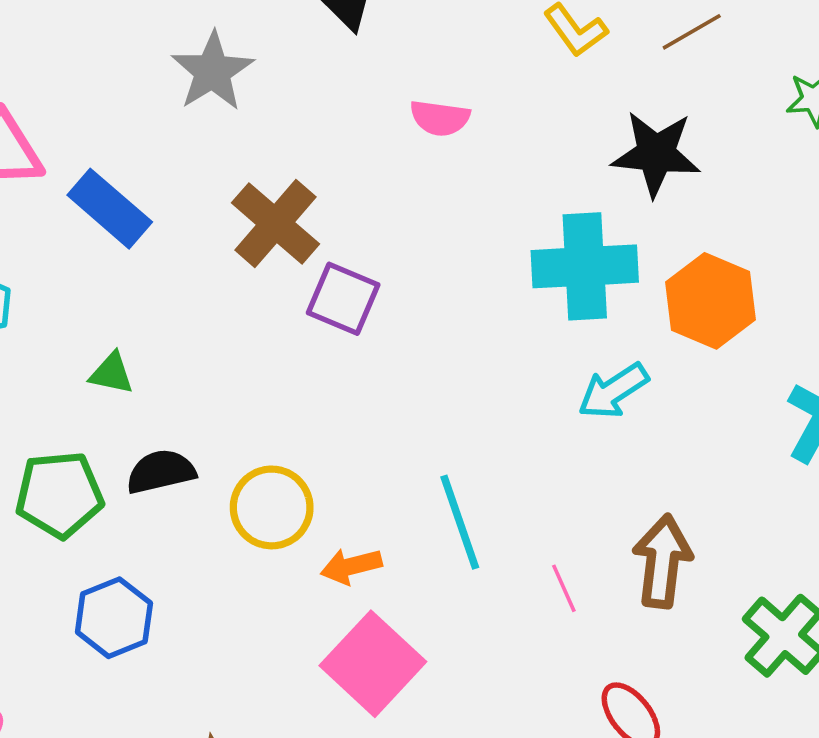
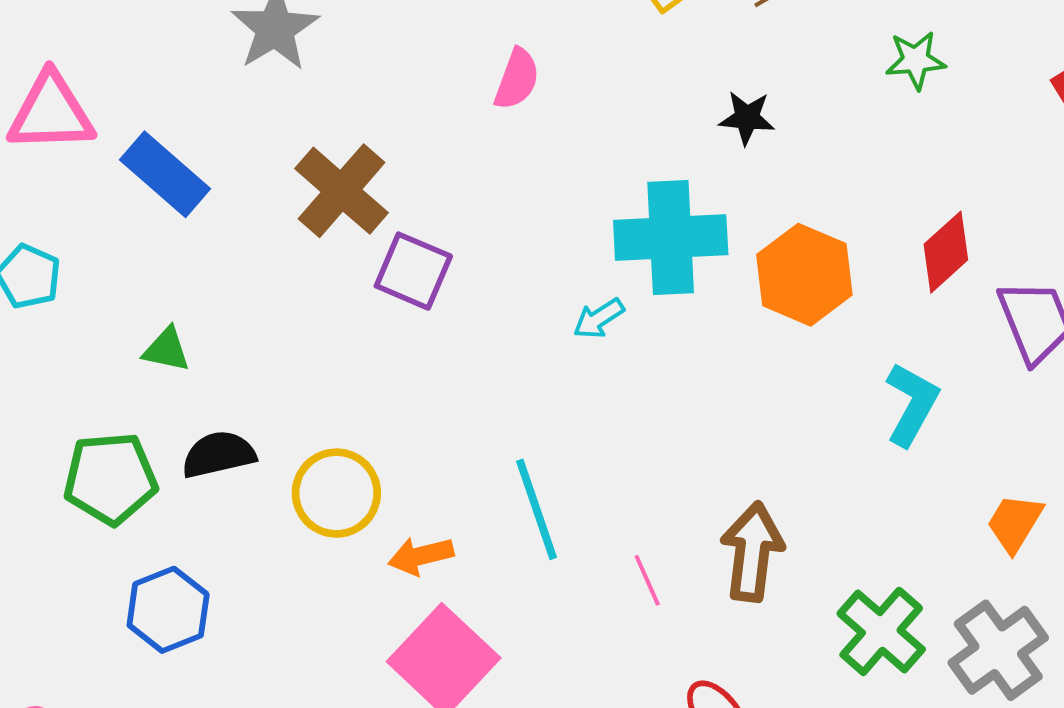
pink semicircle: (440, 118) -> (517, 79), turned -78
black star: (656, 154) -> (747, 118), size x0.6
cyan arrow: (613, 391) -> (599, 318), moved, size x0.7

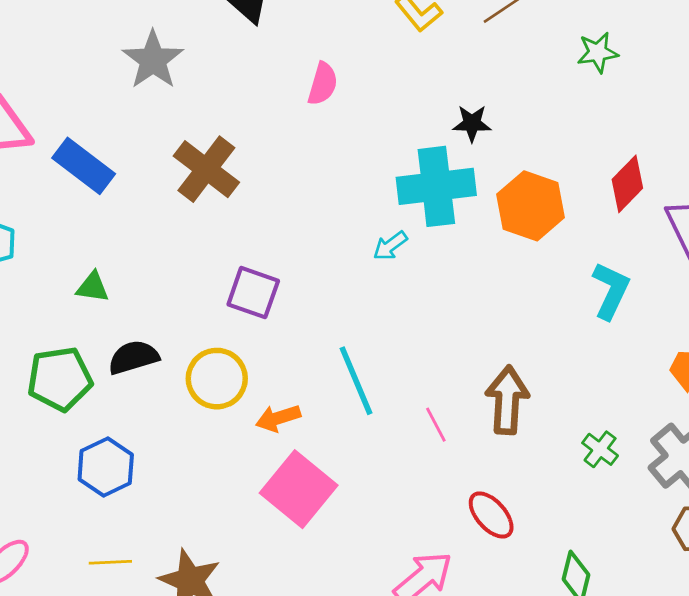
black star: (747, 118) -> (472, 123), moved
purple square: (413, 271) -> (253, 293), moved
green cross: (881, 631) -> (600, 449), size x0.6

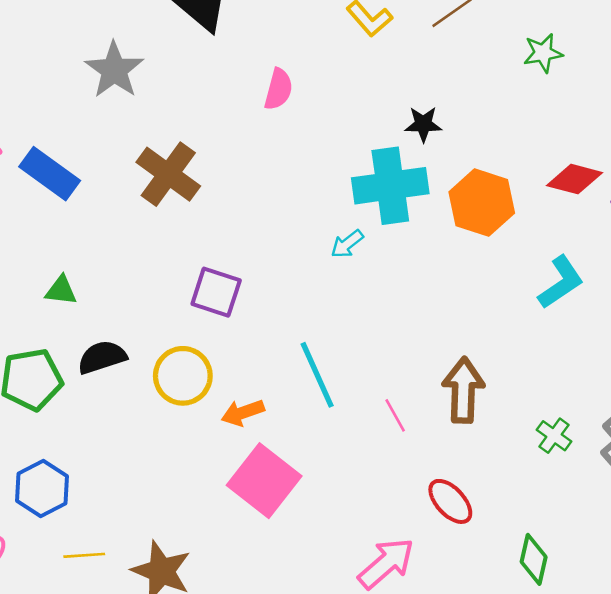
red diamond: (627, 184) -> (575, 179), turned 62
cyan L-shape: (611, 291) -> (561, 282), turned 32
blue hexagon: (106, 467) -> (42, 489), moved

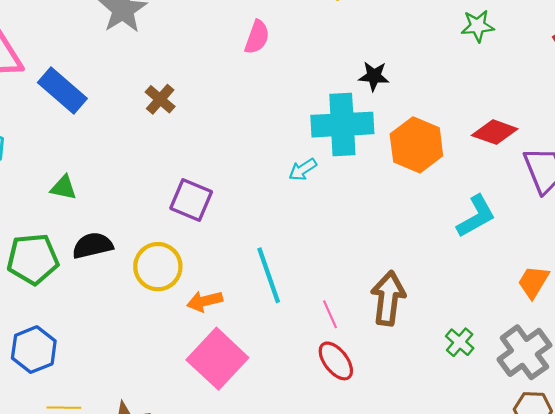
brown cross: (168, 174) -> (160, 99), size x0.6
red ellipse: (450, 501) -> (336, 361), moved

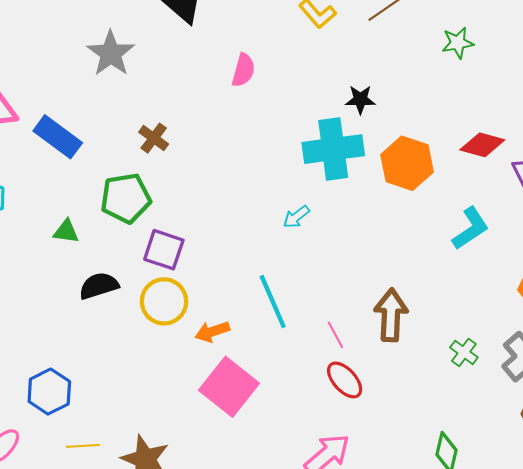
cyan arrow: (303, 170) -> (296, 217), moved
purple square: (191, 200) -> (164, 250), moved
green pentagon: (33, 259) -> (126, 198), moved

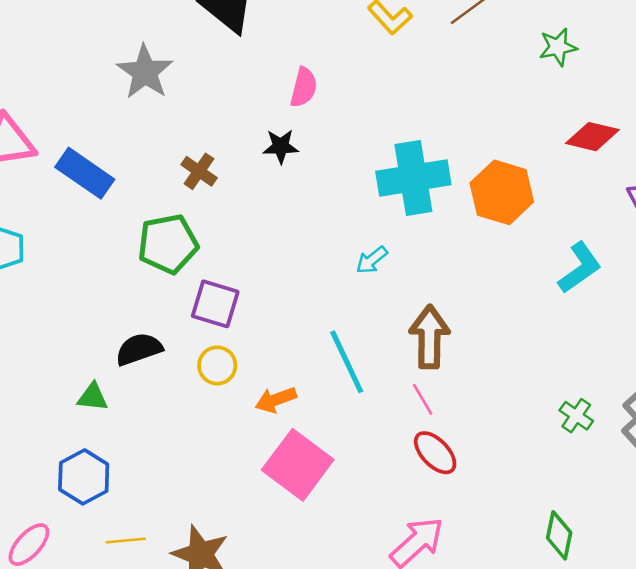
black star: (360, 99) -> (281, 146), moved
red diamond: (482, 145) -> (592, 137), moved
green triangle: (66, 231) -> (93, 397), moved
yellow circle: (164, 301) -> (217, 365), size x0.7
brown arrow: (391, 315) -> (429, 337), moved

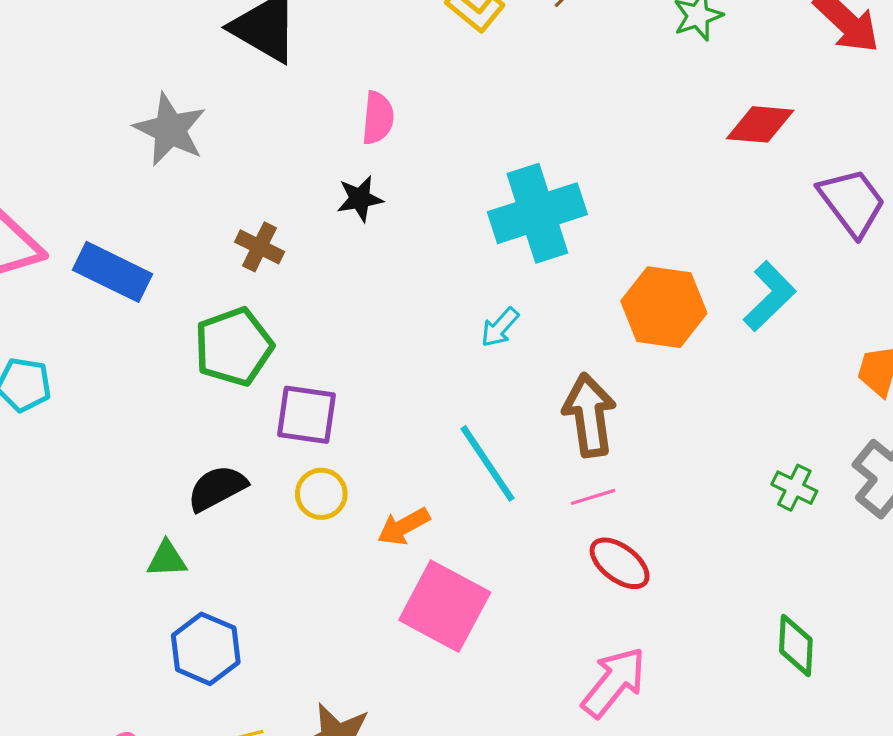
orange hexagon: (502, 192) -> (664, 307), moved
pink line: (423, 399) -> (593, 497), turned -68
blue hexagon: (84, 477) -> (206, 649), moved

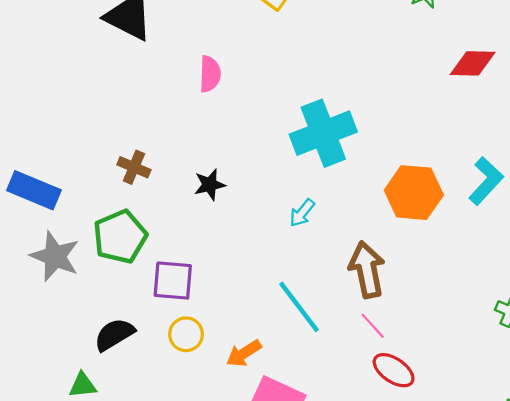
gray star: (170, 129) -> (55, 256), moved
black star: (360, 199) -> (210, 185), moved
pink line: (593, 497) -> (373, 326), turned 68

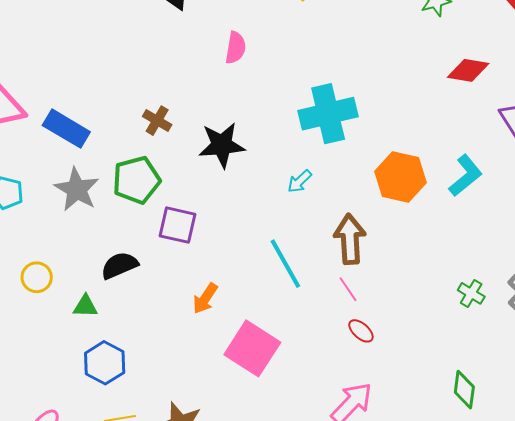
black star: (210, 185) -> (222, 145), size x1.6
yellow circle: (186, 334) -> (37, 277), moved
orange arrow: (244, 353) -> (205, 298), moved, turned -32
red ellipse: (394, 370) -> (361, 331), size x0.7

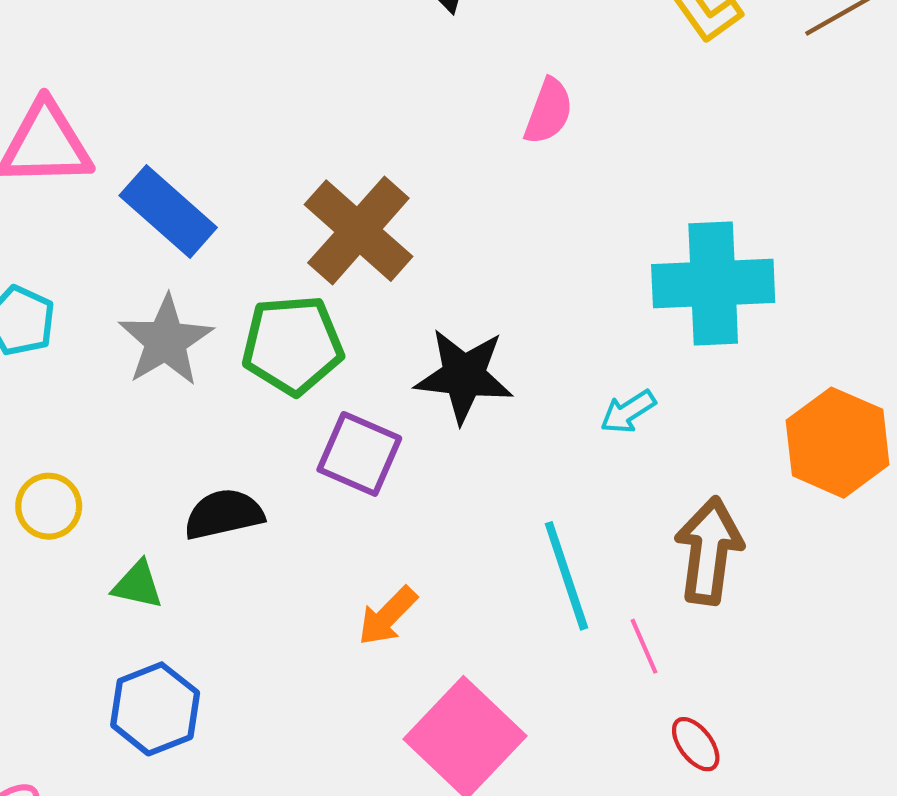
brown cross: (157, 121) -> (358, 231), size x1.8
black star: (222, 145) -> (464, 376), moved
pink line: (348, 289) -> (644, 646), moved

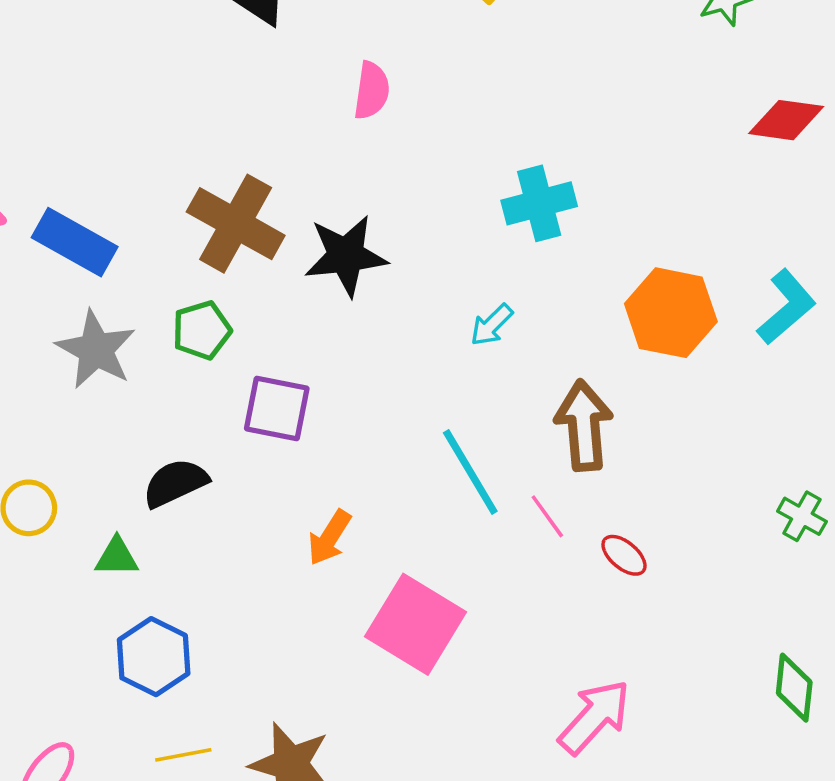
cyan cross: (713, 284) -> (539, 203), size x0.7
green pentagon: (293, 345) -> (202, 330), size x0.7
black star: (464, 376) -> (346, 256), moved
red ellipse: (696, 744) -> (624, 555), moved

